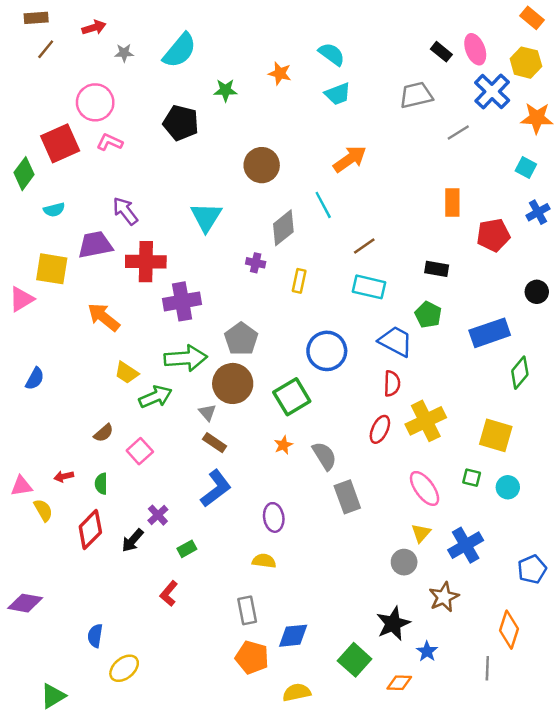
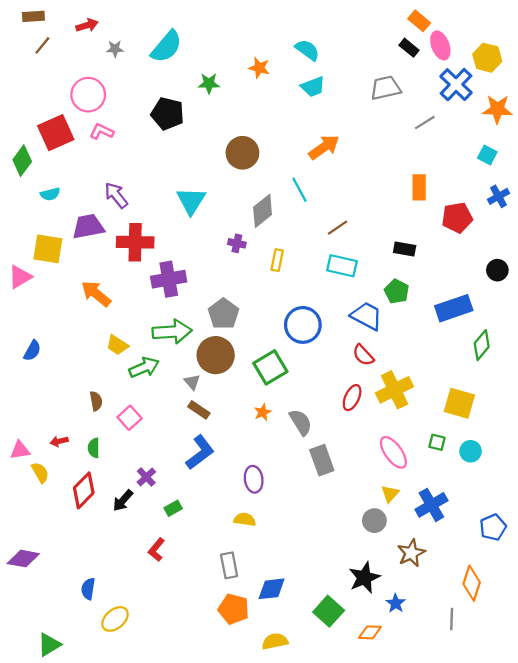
orange rectangle: (532, 18) -> (419, 21), moved
red semicircle: (392, 383) -> (363, 355), turned 135
brown semicircle: (104, 433) -> (96, 401), turned -60

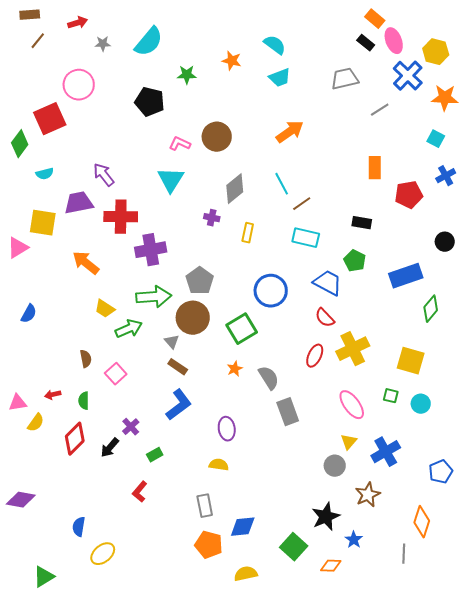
pink L-shape: (102, 132) -> (180, 144), moved
cyan line: (299, 190) -> (282, 184), moved
yellow semicircle: (40, 473) -> (36, 423), turned 66

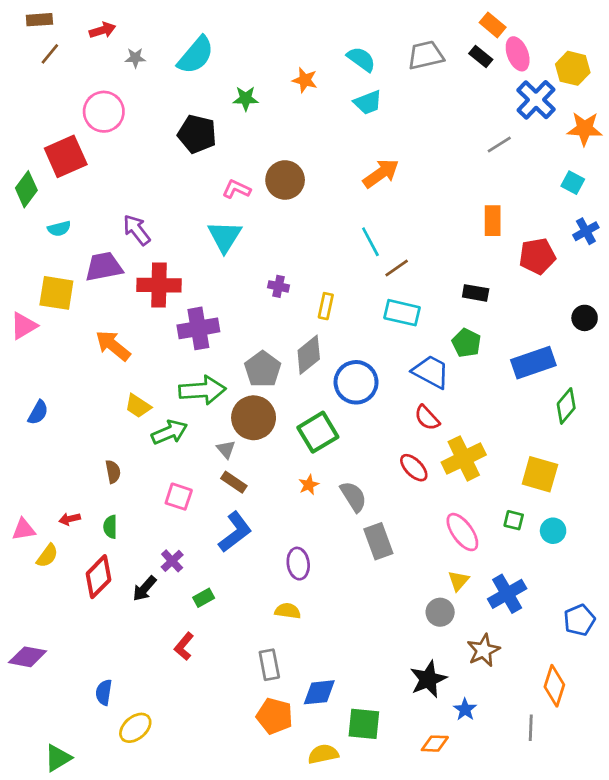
gray trapezoid: (345, 79) -> (426, 55), moved
gray diamond: (235, 189) -> (309, 355), moved
red ellipse: (315, 356) -> (414, 468), turned -70
pink square: (116, 374) -> (179, 497), moved, turned -30
green square: (294, 547) -> (364, 724), moved, turned -36

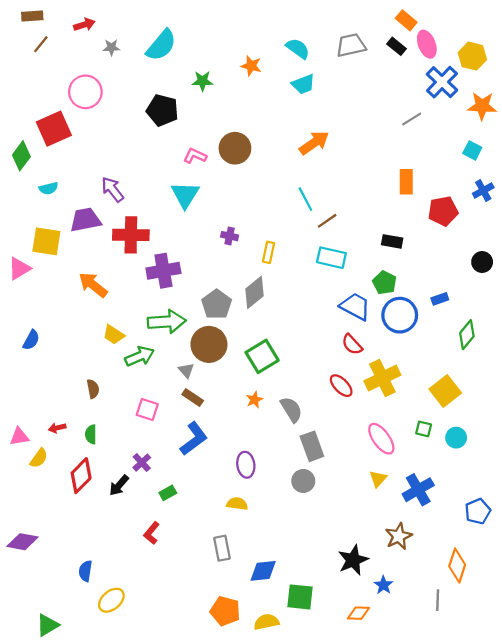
blue rectangle: (533, 363) -> (440, 299), size x0.5
blue circle: (356, 382) -> (400, 315), moved
yellow square: (540, 474) -> (445, 391), turned 36
gray circle: (440, 612) -> (303, 481), moved
orange pentagon: (275, 716) -> (225, 611), moved

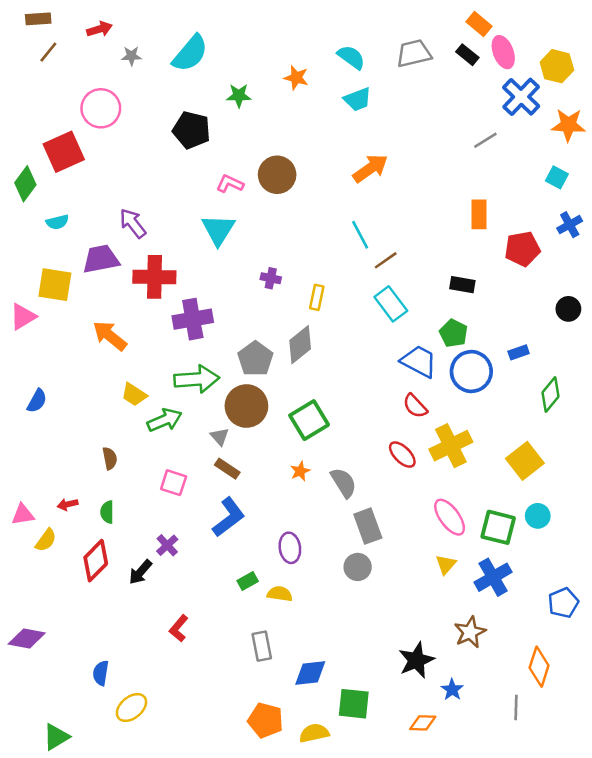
cyan rectangle: (331, 258) -> (391, 304), turned 40
green square: (424, 429) -> (498, 527), moved, size x1.8
green rectangle: (168, 493) -> (248, 581), moved

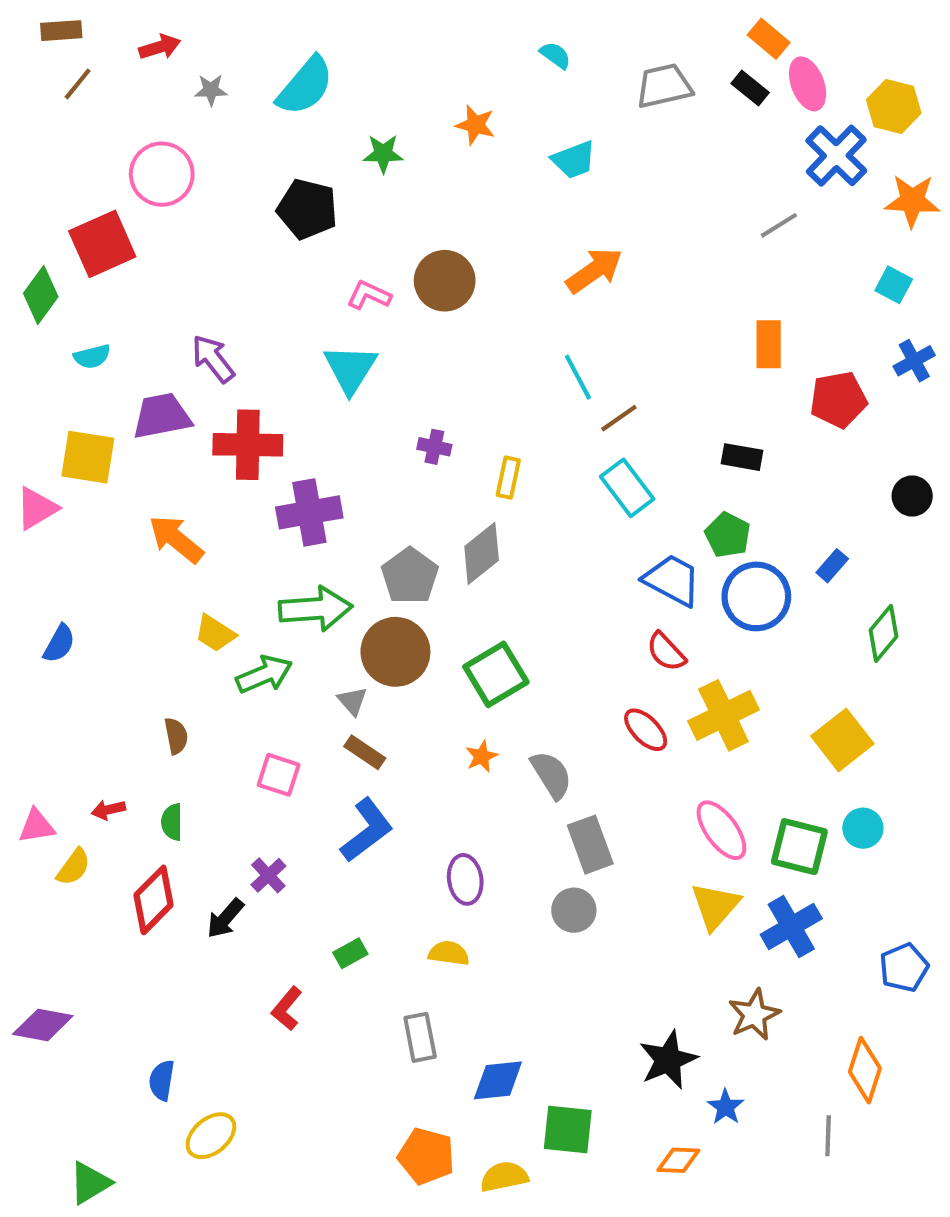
cyan semicircle: (351, 57) -> (555, 55), moved, size x0.7
blue rectangle: (519, 352) -> (832, 566), turned -30
yellow triangle: (446, 564) -> (715, 906), size x1.5
green rectangle: (248, 581) -> (350, 953), moved

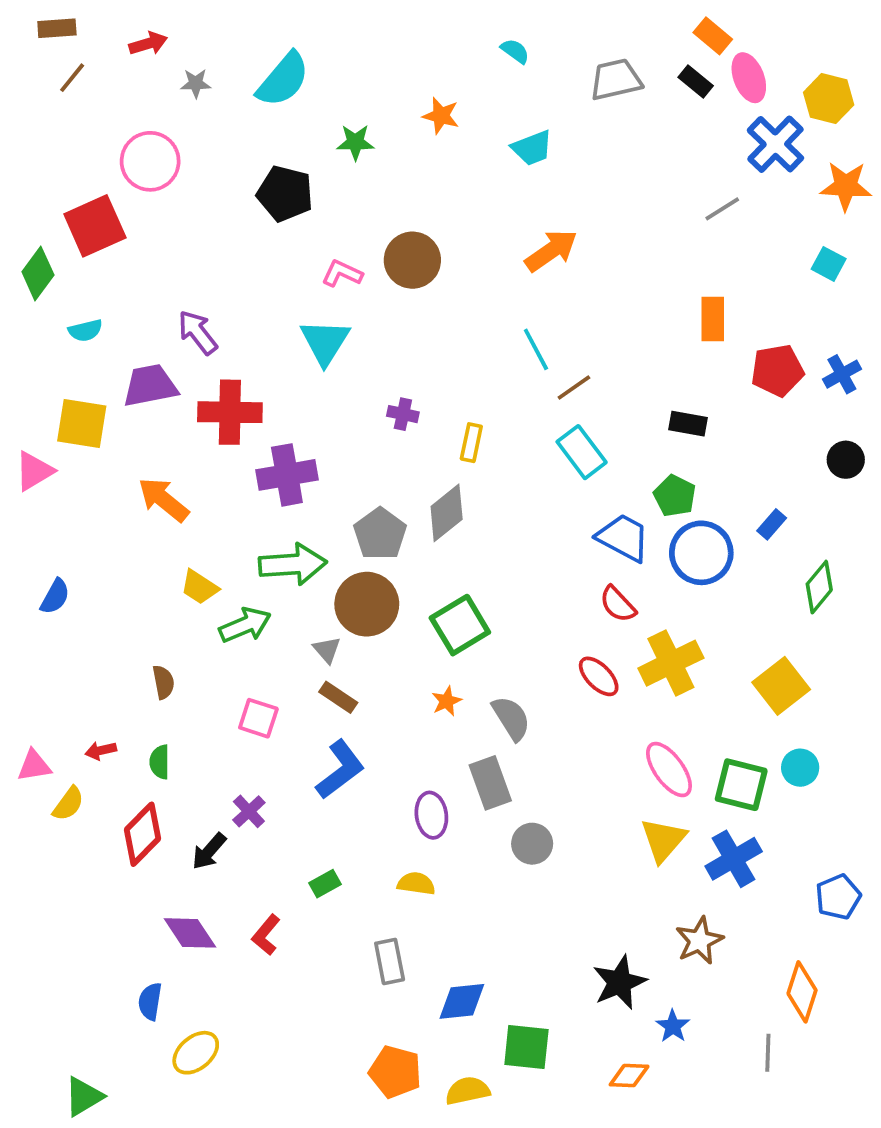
blue cross: (914, 361) -> (842, 374), moved
gray rectangle: (590, 845) -> (490, 783), moved
purple diamond: (43, 1025) -> (190, 933), moved, turned 46

